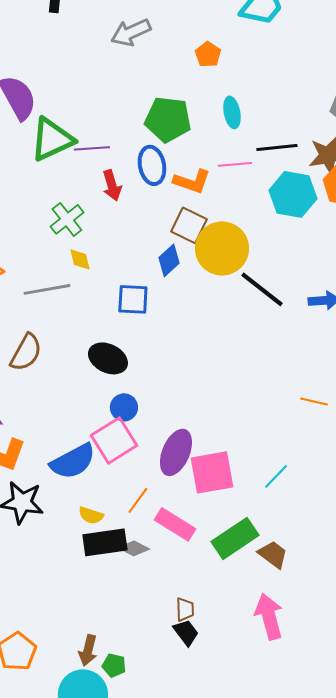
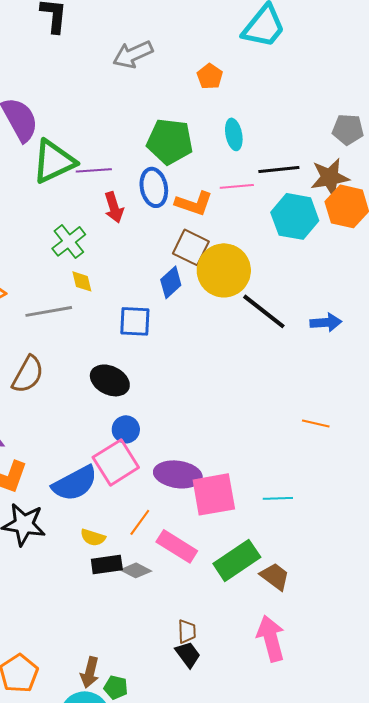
purple ellipse: (176, 452) -> (178, 474), turned 75
cyan line: (276, 476) -> (278, 498), turned 44
black rectangle: (105, 542) -> (107, 564), size x0.7

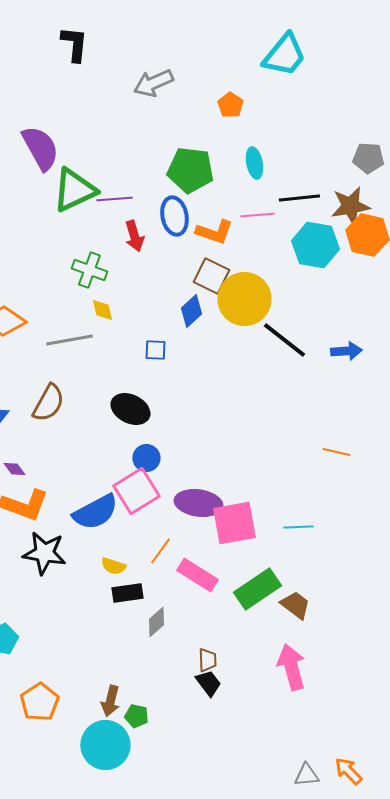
green cross: (69, 241) -> (89, 270), turned -32
blue square: (135, 321) -> (155, 350), size x0.7
gray diamond: (136, 570) -> (156, 622), moved, turned -68

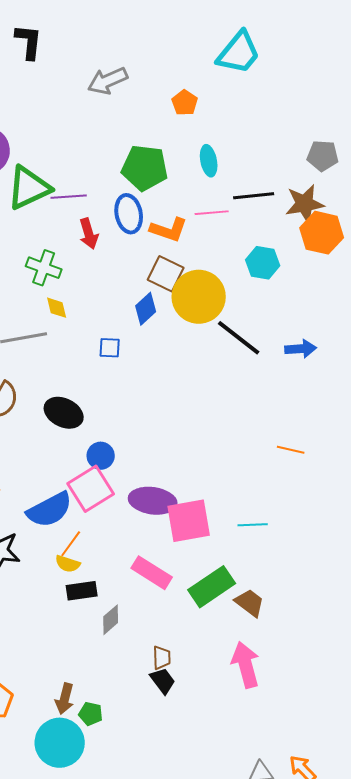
cyan hexagon: (315, 245) -> (263, 263), moved, size x0.7
black ellipse: (130, 409) -> (64, 413), moved
orange line: (160, 551) -> (71, 544), moved

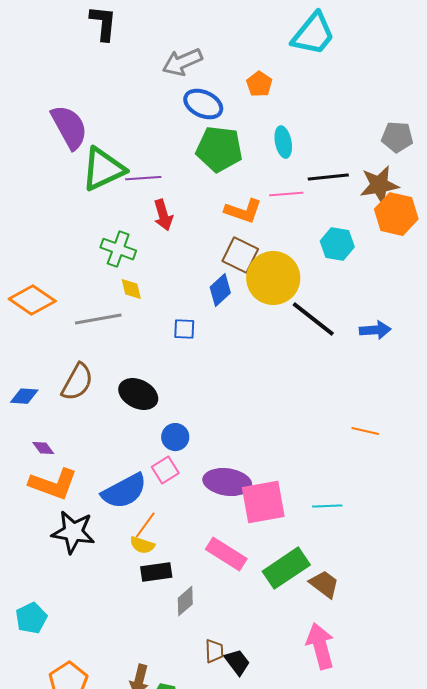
blue ellipse: (129, 214) -> (203, 104), moved, turned -54
pink square: (91, 489) -> (165, 470), size x0.6
brown trapezoid: (162, 658) -> (214, 651), moved

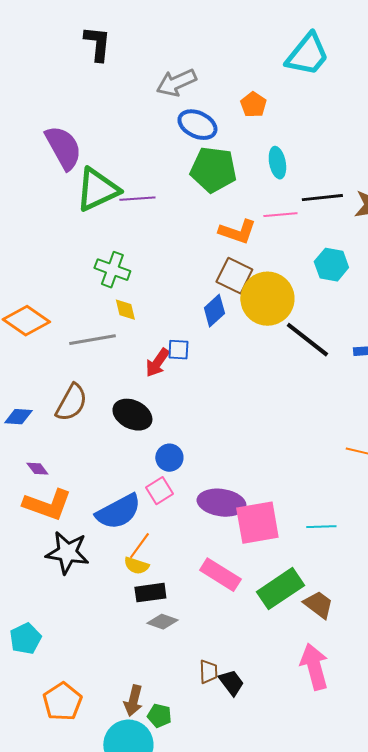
red arrow: (163, 215) -> (157, 363), moved, turned 52
gray diamond: (185, 601) -> (162, 622), moved, turned 60

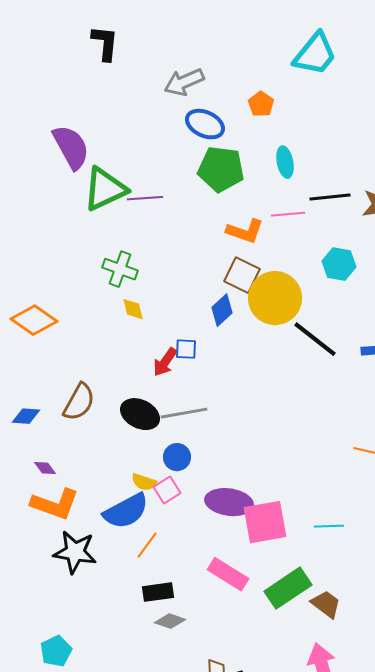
gray line: (92, 340) -> (184, 413), moved
yellow semicircle: (136, 566) -> (144, 482), moved
cyan pentagon: (25, 639) -> (56, 651), moved

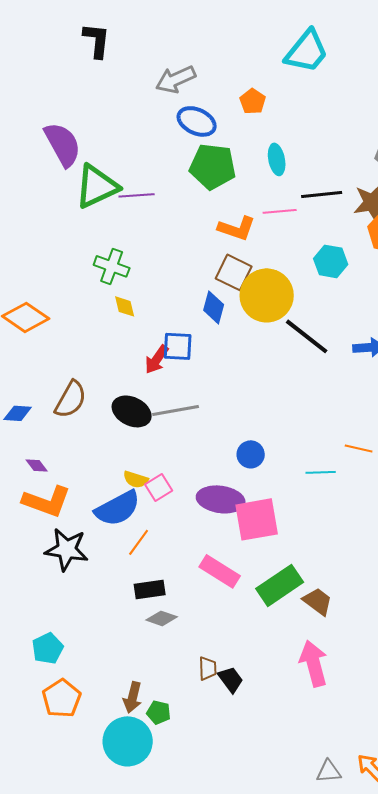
blue diamond: (222, 310) -> (214, 307), turned -32
blue square: (186, 349) -> (178, 346), size x1.4
blue circle: (177, 457) -> (251, 454), moved
cyan line: (329, 526) -> (321, 472), moved

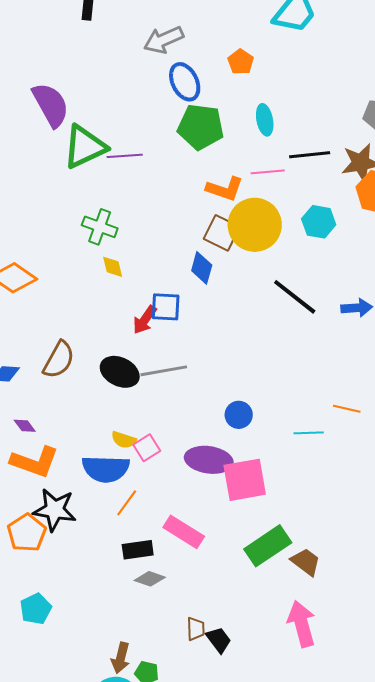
blue ellipse: (197, 121) -> (185, 82), turned 39
yellow circle: (267, 295) -> (255, 225), moved
blue semicircle: (118, 508) -> (106, 469), turned 30
pink rectangle: (220, 571) -> (184, 532), moved
orange pentagon: (62, 698) -> (27, 533), moved

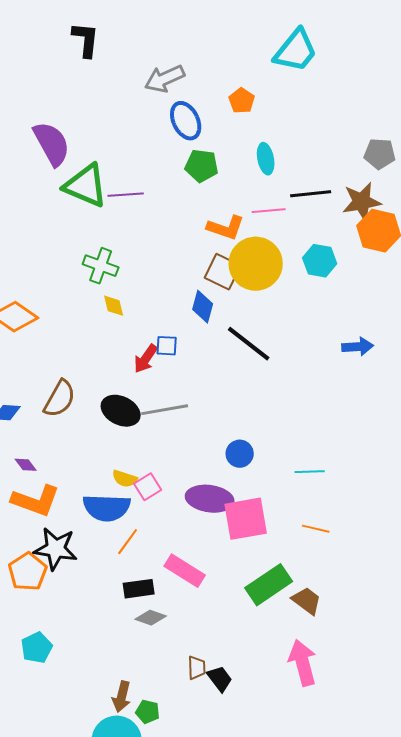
green pentagon: (201, 127) -> (202, 166), size x0.7
green triangle: (85, 147) -> (86, 186), turned 48
black line: (295, 297) -> (249, 344), moved
blue square: (166, 307) -> (167, 346), size x0.7
orange line: (347, 409) -> (316, 529), moved

